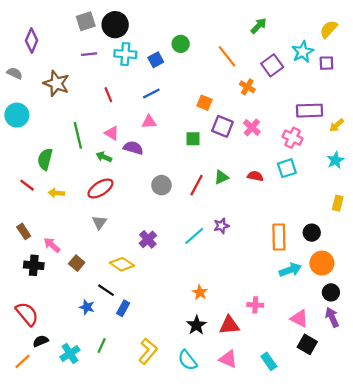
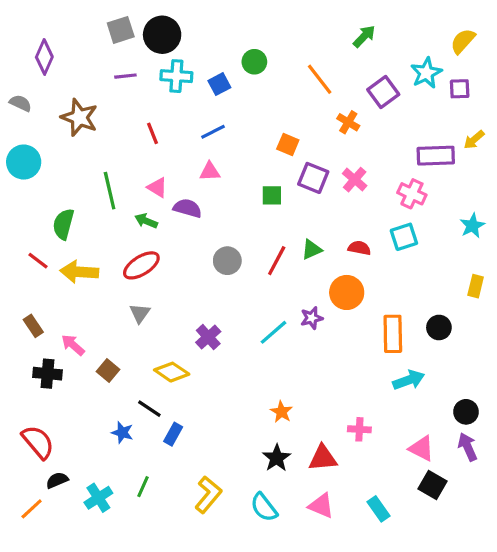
yellow arrow: (337, 125) -> (474, 140), moved
yellow arrow: (56, 193) -> (79, 272), size x1.6
orange circle: (322, 263) -> (347, 292), moved

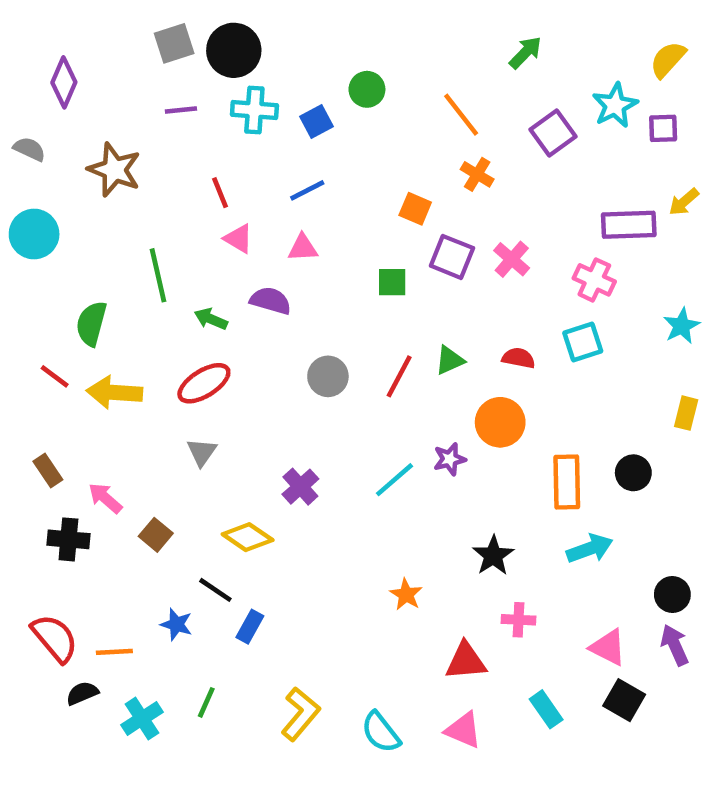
orange cross: (348, 122) -> (477, 174), moved
pink triangle: (157, 187) -> (238, 239), moved
black star: (277, 458) -> (493, 555), moved
orange line: (32, 509) -> (114, 652), moved, turned 40
cyan rectangle: (378, 509) -> (546, 709), moved

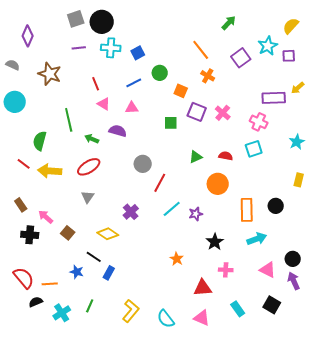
green circle: (367, 89) -> (160, 73), moved
red line: (399, 376) -> (160, 183), moved
purple star: (450, 459) -> (196, 214), moved
pink triangle: (608, 647) -> (268, 270), moved

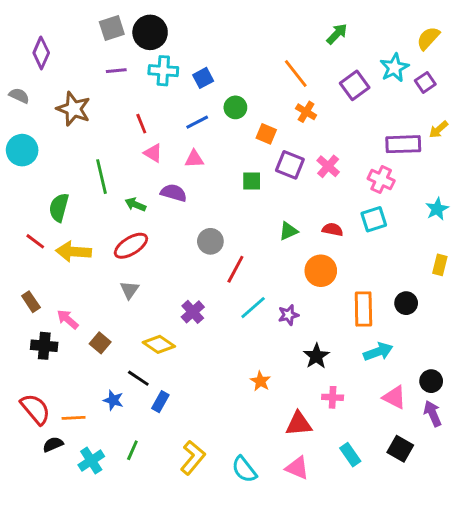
purple square: (289, 56) -> (425, 82), turned -32

